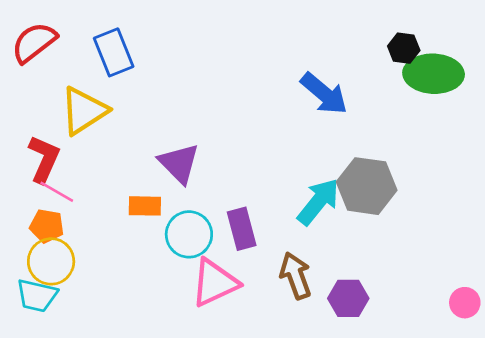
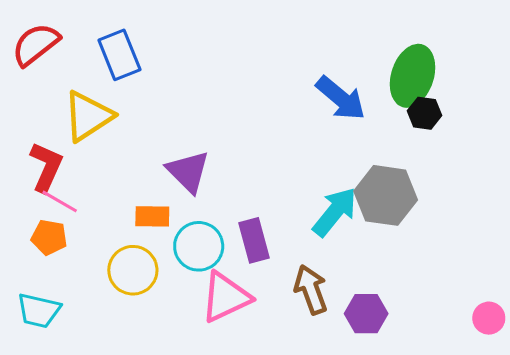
black hexagon: (404, 48) -> (424, 113), moved
green ellipse: (434, 74) -> (413, 76), moved, turned -74
yellow circle: (51, 261) -> (133, 270), moved

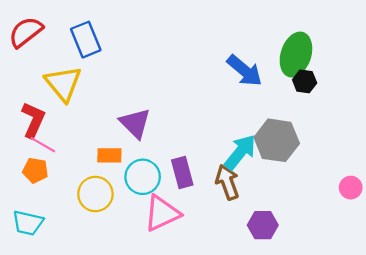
yellow triangle: (88, 116) -> (63, 84), turned -36
brown arrow: (311, 290) -> (227, 182), moved
pink circle: (489, 318) -> (351, 188), moved

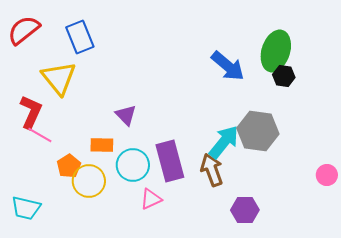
purple triangle: (135, 123) -> (126, 115), size x0.7
orange pentagon: (35, 170) -> (69, 166), moved, turned 30
purple rectangle: (182, 173) -> (170, 161), size x1.4
pink triangle: (162, 213) -> (151, 199), size x0.6

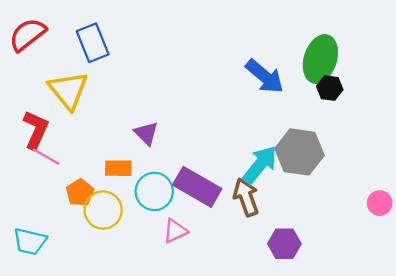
purple rectangle: (170, 161) -> (197, 187), turned -45

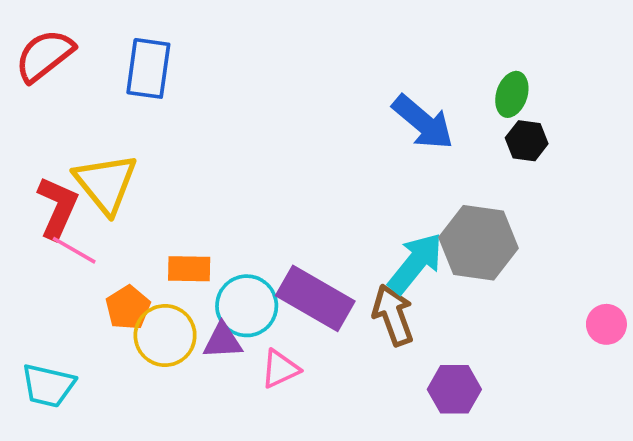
blue rectangle: (93, 43) -> (148, 68), turned 30
green ellipse: (320, 59) -> (512, 94), size x0.6
yellow triangle: (68, 90) -> (106, 183), moved
purple triangle: (146, 133) -> (223, 341), moved, turned -48

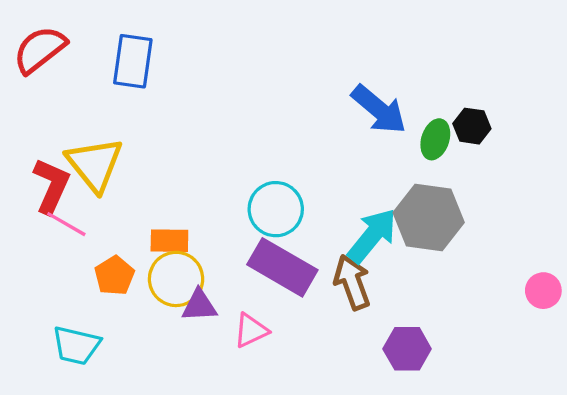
green ellipse: (512, 94) -> (435, 139), moved
cyan circle: (247, 306) -> (276, 209), moved
yellow circle: (165, 335) -> (176, 279), moved
cyan trapezoid: (48, 386) -> (76, 345), moved

